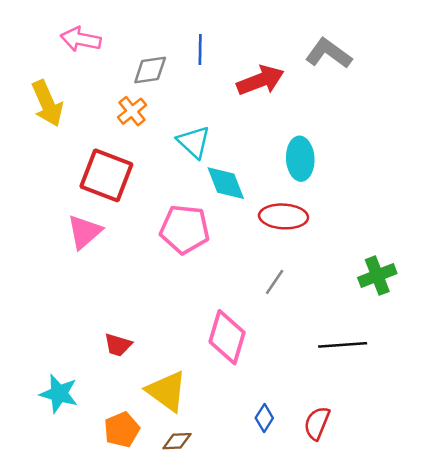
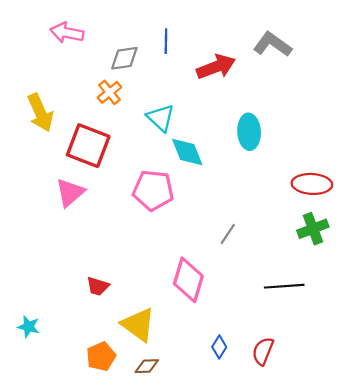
yellow arrow: (47, 103) -> (40, 113), moved
red ellipse: (284, 216) -> (312, 184), moved
cyan star: (59, 394) -> (29, 327), moved, size x0.7

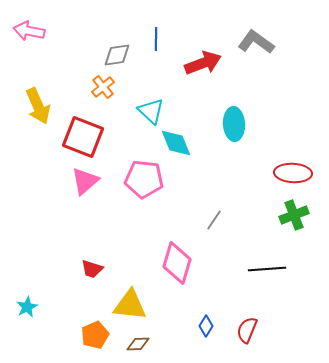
pink arrow: (67, 33) -> (29, 31), moved
pink triangle: (70, 192) -> (85, 181), moved
yellow triangle: (138, 325) -> (130, 305), turned -30
cyan star: (29, 327) -> (27, 307), turned 30

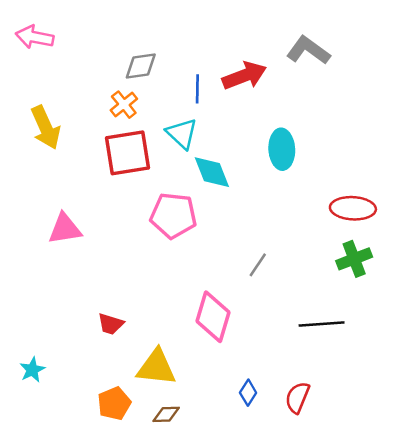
blue line: (156, 39) -> (197, 89), moved
red square: (83, 137) -> (127, 153), moved, turned -30
pink triangle: (85, 181) -> (65, 229), moved, turned 32

